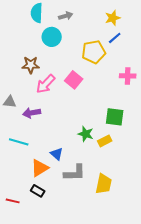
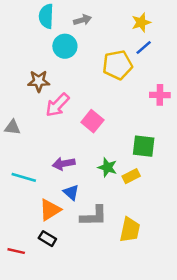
pink square: (74, 80) -> (92, 121), moved
purple arrow: (32, 113) -> (64, 164), moved

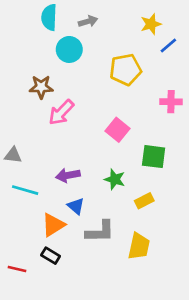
blue line: (144, 47) -> (168, 45), moved
pink square: (92, 121) -> (117, 130), moved
gray triangle: (12, 127) -> (13, 155), moved
yellow rectangle: (131, 176) -> (144, 201), moved

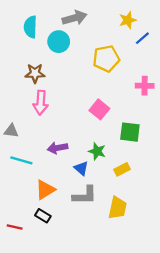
cyan semicircle: (49, 17) -> (30, 27), moved
gray arrow: (88, 21) -> (75, 18), size x1.5
pink arrow: (61, 112) -> (41, 103), moved, turned -40
blue triangle: (76, 206) -> (81, 168), moved

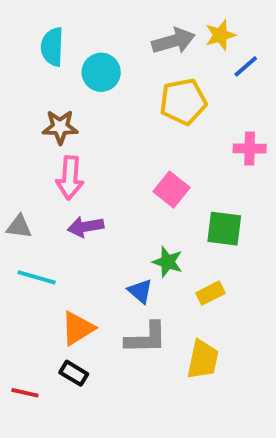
gray arrow: (75, 18) -> (173, 41), moved
purple arrow: (58, 148) -> (86, 227), moved

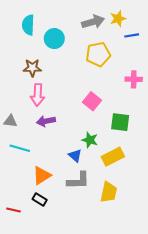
blue line: (246, 66) -> (132, 35), turned 32
yellow rectangle: (211, 293) -> (113, 157), size x1.5

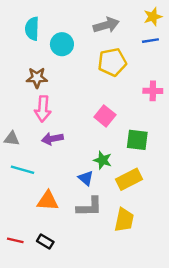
yellow star: (118, 19) -> (153, 17), moved
orange triangle: (42, 175) -> (48, 201), turned 36
black rectangle: (40, 199) -> (45, 242), moved

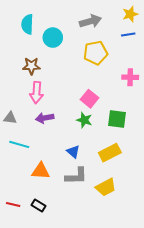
green star: (103, 160) -> (84, 120), moved
yellow trapezoid: (124, 220) -> (106, 187), turned 50

